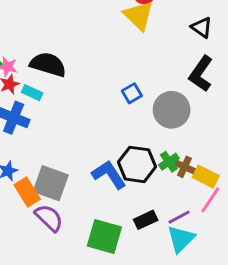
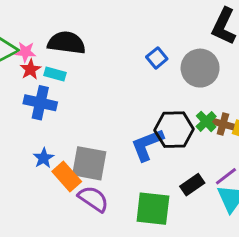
blue L-shape: (109, 175) -> (147, 145), turned -69

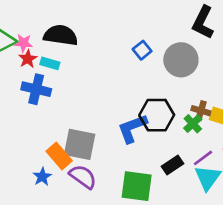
green cross: (206, 121) -> (193, 124), moved
blue star: (44, 158) -> (42, 177), moved

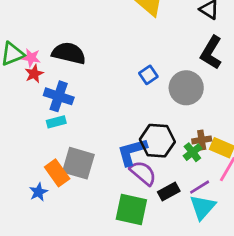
cyan rectangle: (50, 63) -> (56, 122), moved, turned -36
blue cross: (36, 89) -> (59, 96), moved
brown cross: (201, 111) -> (202, 140), turned -30
purple semicircle: (83, 177) -> (143, 173), moved

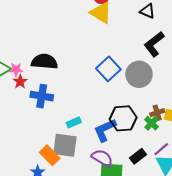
black L-shape: (211, 53) -> (154, 44), turned 30
blue square: (148, 75) -> (108, 69), size x1.6
cyan rectangle: (56, 122) -> (74, 122), moved
purple semicircle: (143, 173) -> (102, 158), moved

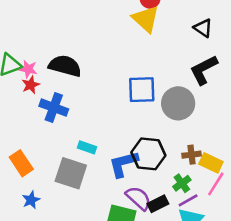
blue square: (108, 69) -> (142, 90), turned 30
cyan rectangle: (74, 122) -> (87, 147), turned 32
green cross: (152, 123) -> (182, 183), moved
orange rectangle: (50, 155) -> (21, 163), moved
purple semicircle: (102, 158) -> (138, 198), moved

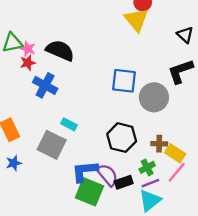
blue L-shape: (123, 164) -> (85, 171), moved

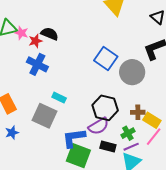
black semicircle: (60, 50) -> (50, 34), size x0.7
red star: (28, 63) -> (35, 41), moved
blue square: (124, 81) -> (106, 58), turned 30
purple semicircle: (107, 175) -> (99, 126), moved, turned 100
black rectangle: (124, 182) -> (108, 147), turned 35

